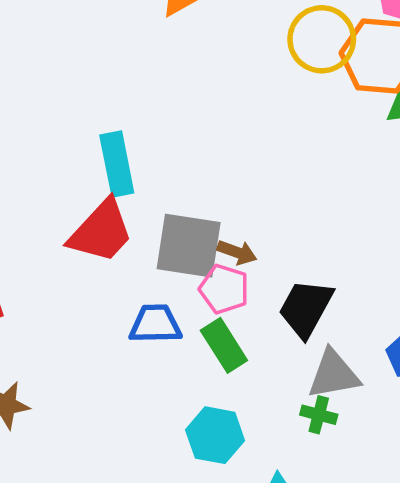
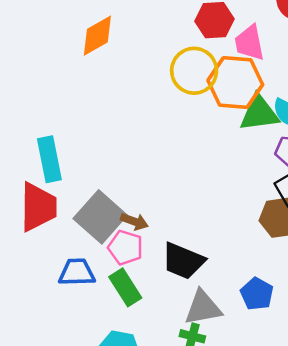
red trapezoid: (101, 231) -> (38, 207), turned -42
gray square: (189, 246) -> (100, 217), turned 33
black trapezoid: (306, 308) -> (183, 261), turned -96

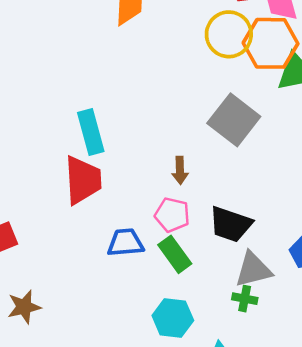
gray square: (100, 217) -> (234, 120), moved
brown arrow: (134, 221) -> (180, 170), moved, turned 72

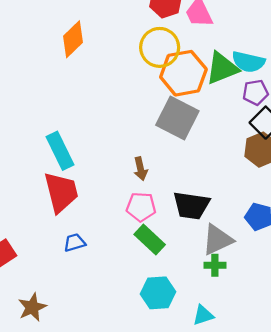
orange hexagon: (271, 43) -> (183, 73), moved
blue trapezoid: (125, 243) -> (75, 243), moved, size x0.7

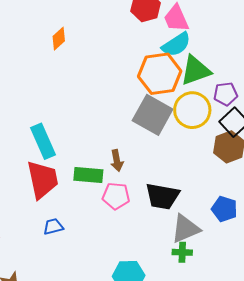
orange diamond: (73, 39) -> (59, 39), size x0.7
yellow circle: (160, 47) -> (192, 110), moved
cyan semicircle: (248, 62) -> (176, 45), moved, turned -48
green rectangle: (150, 239) -> (88, 175), moved, turned -40

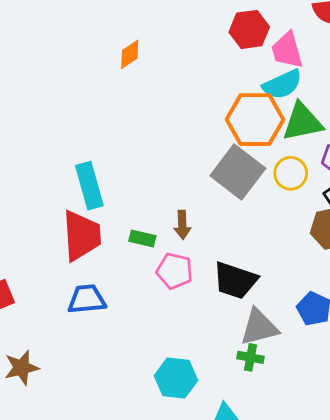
yellow circle: (192, 110) -> (291, 173), size x0.7
green rectangle: (88, 175) -> (142, 238), size x0.7
blue trapezoid: (53, 227) -> (87, 299), size x1.4

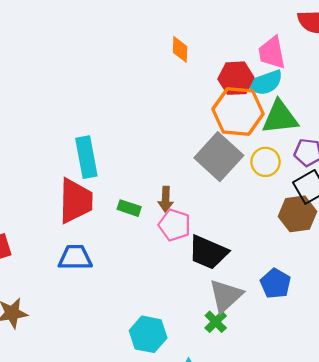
red hexagon: (249, 29) -> (236, 78), moved
orange diamond: (130, 54) -> (180, 49), moved, turned -60
pink pentagon: (175, 271) -> (175, 225), moved
gray triangle: (259, 327) -> (226, 296), turned -33
green cross: (250, 357) -> (216, 322), turned 30

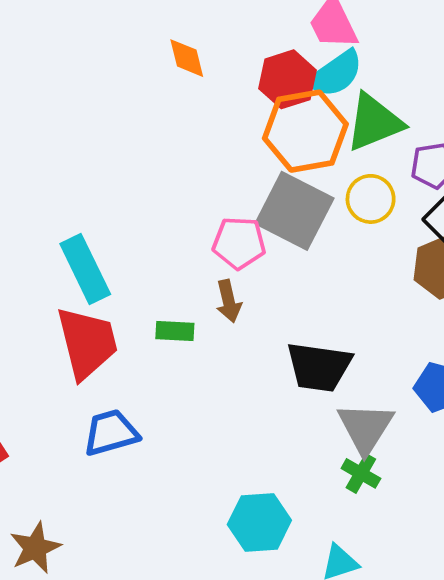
pink pentagon: (175, 225) -> (239, 243), moved

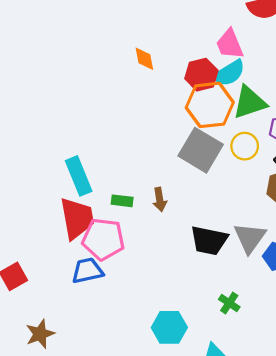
pink pentagon: (239, 243) -> (103, 239), moved, size x1.4
green rectangle: (175, 331) -> (122, 201), moved
gray triangle: (365, 428) -> (250, 238), moved

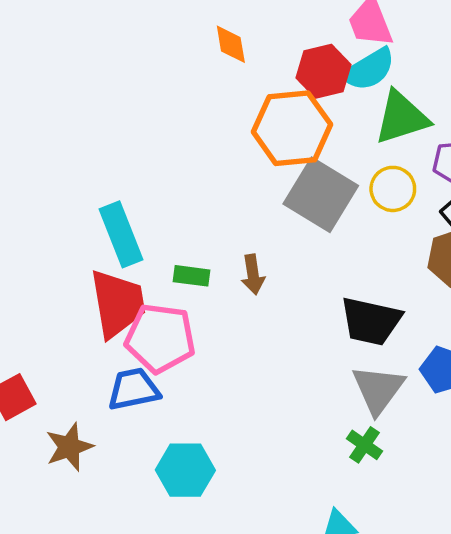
orange hexagon: (210, 105) -> (292, 128), moved
gray triangle: (250, 238) -> (378, 389), moved
black trapezoid: (209, 240) -> (371, 321), moved
cyan hexagon: (169, 327) -> (185, 470), moved
brown star: (40, 334) -> (69, 447), moved

